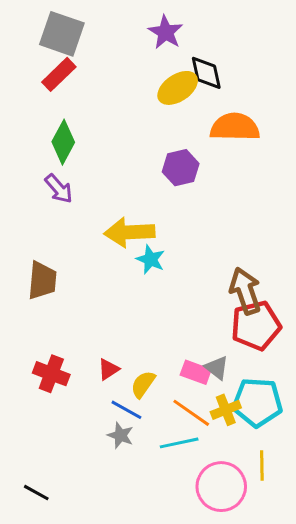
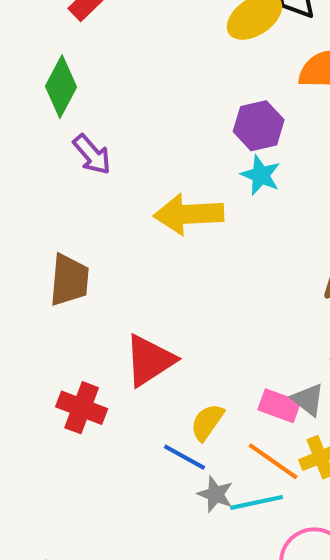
green diamond: (63, 142) -> (61, 87), moved
cyan star: (151, 259) -> (261, 175), moved
red triangle: (108, 369) -> (150, 360), moved, size x1.8
gray star: (120, 435) -> (215, 494), moved

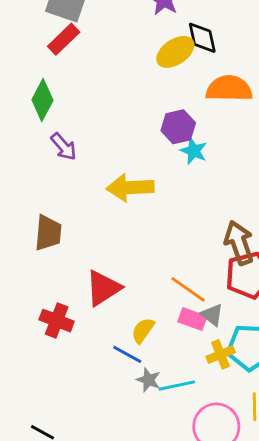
cyan star: (261, 175) -> (194, 151), moved
orange line: (273, 461) -> (188, 289), moved

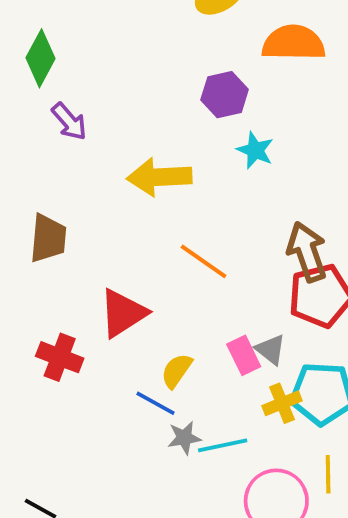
cyan star: (194, 151) -> (255, 150), moved
orange line: (188, 289) -> (203, 261), moved
pink rectangle: (192, 319) -> (244, 355), turned 44
gray star: (148, 380) -> (184, 438), turned -30

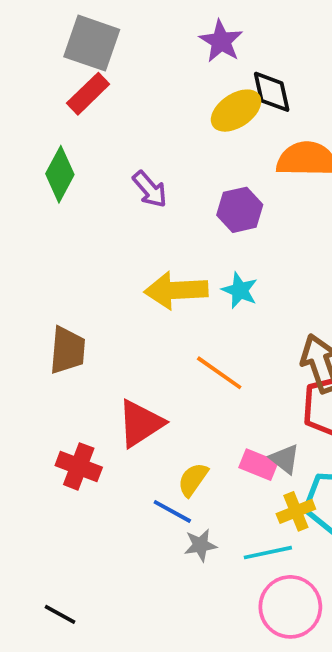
purple arrow: (69, 121) -> (150, 189), moved
cyan star: (255, 150) -> (240, 290), moved
pink rectangle: (244, 355) -> (258, 465), turned -42
cyan line: (223, 445) -> (268, 553), moved

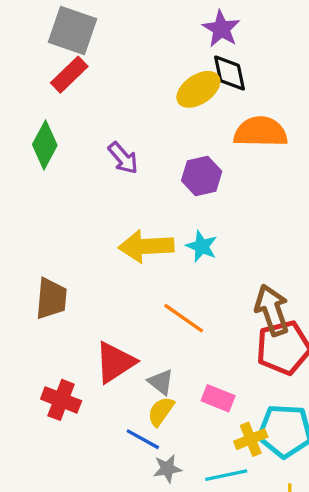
purple star: (221, 41) -> (221, 29), moved
gray triangle: (285, 459) -> (161, 382), moved

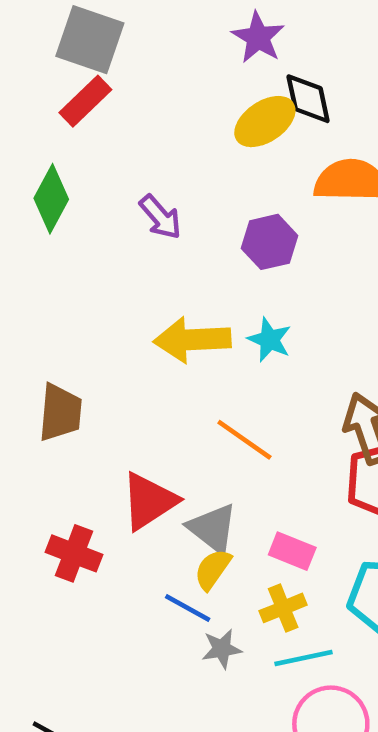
purple star: (221, 29) -> (258, 37), moved
gray triangle: (161, 382) -> (213, 528), size x1.4
yellow cross: (251, 439) -> (283, 608), moved

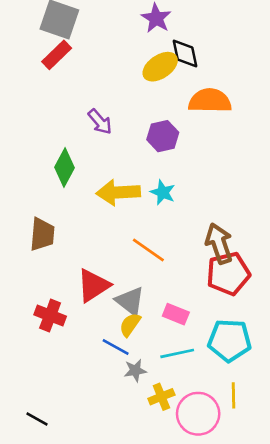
green diamond: (51, 199) -> (65, 168), moved
yellow cross: (283, 608) -> (161, 397), moved
cyan line: (304, 658) -> (177, 353), moved

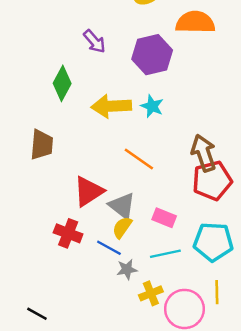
purple hexagon: (163, 136) -> (152, 55), size x1.4
red cross: (50, 315) -> (68, 233), moved

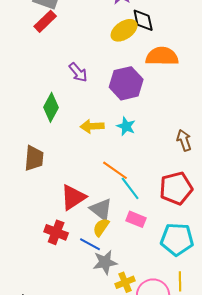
yellow arrow: (111, 106) -> (92, 126), size x0.7
brown arrow: (204, 153) -> (184, 140), moved, size x0.7
cyan line: (165, 254) -> (130, 188), moved, turned 65
gray star: (127, 269) -> (105, 262), size x1.4

